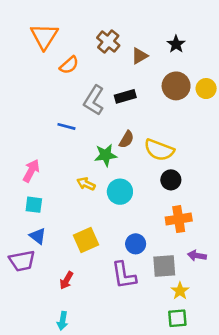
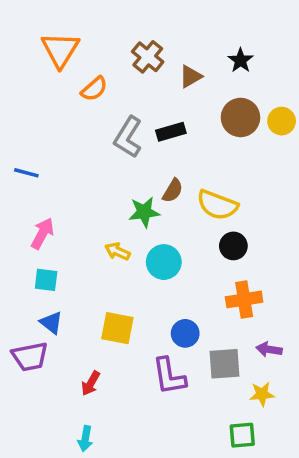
blue line: (66, 126) -> (26, 173), moved
yellow square: (86, 240) -> (117, 328), turned 35
yellow star: (180, 291) -> (262, 394), moved, turned 30

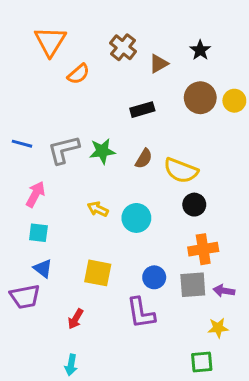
gray L-shape: (128, 137) -> (64, 150), moved, turned 44
green star: (144, 212) -> (102, 151), moved
gray square: (224, 364) -> (193, 285), moved

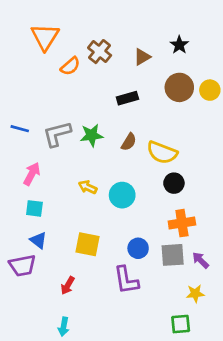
brown cross: (123, 47) -> (100, 52), moved
purple arrow: (224, 291) -> (201, 260), turned 36

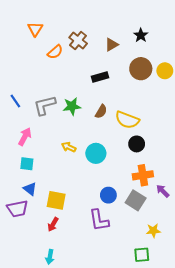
orange triangle: (45, 37) -> (35, 29), size x0.7
blue line: (20, 129) -> (15, 101), turned 40
yellow square: (88, 244) -> (56, 200), moved
gray square: (173, 255) -> (136, 200), turned 36
purple arrow: (201, 260) -> (163, 191), moved

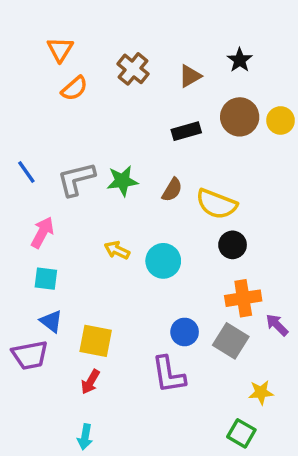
orange semicircle: (55, 52) -> (74, 88), moved
black rectangle: (100, 77) -> (186, 131), moved
green square: (142, 255) -> (241, 433), turned 35

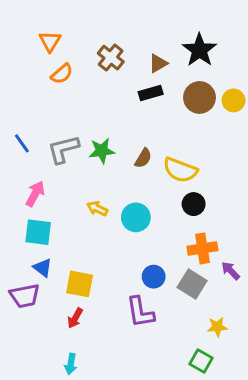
black star: (240, 60) -> (199, 50), size x1.6
black rectangle: (186, 131) -> (151, 93), moved
cyan square: (46, 279) -> (38, 232), size x1.4

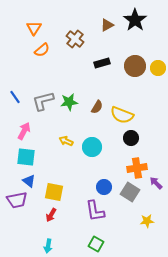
black star: (199, 50) -> (135, 20), moved
brown triangle: (158, 63) -> (107, 25), moved
green square: (201, 361) -> (96, 244), moved

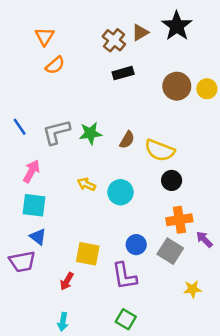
brown cross: (75, 39) -> (114, 40), moved
black rectangle: (102, 63) -> (123, 73), moved
yellow square: (54, 192) -> (88, 254), moved

